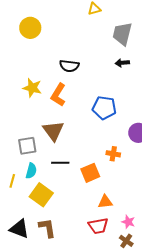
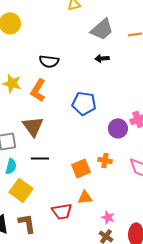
gray trapezoid: (122, 34) -> (102, 29), turned -145
orange cross: (113, 154) -> (105, 160), moved
orange square: (90, 173) -> (81, 168), moved
red trapezoid: (98, 226) -> (62, 211), moved

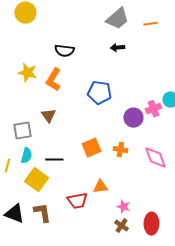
brown triangle: (33, 126) -> (48, 116), size x0.7
black line: (40, 158) -> (54, 160), moved
orange square: (81, 168) -> (91, 148), moved

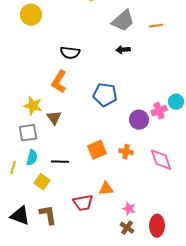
yellow star: (27, 73) -> (33, 106), moved
yellow square: (36, 180) -> (42, 182), size x0.7

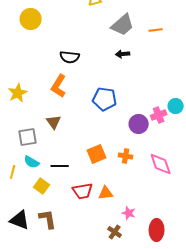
yellow star: (33, 106) -> (18, 93), moved, turned 30
cyan semicircle: (32, 158) -> (32, 162), turned 105
red trapezoid: (83, 203) -> (83, 191), moved
brown cross: (127, 228) -> (115, 232), moved

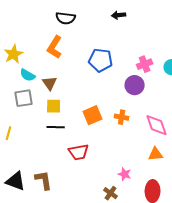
pink cross: (159, 115) -> (145, 64), moved
cyan semicircle: (32, 162) -> (28, 75), moved
yellow square: (42, 186) -> (54, 106), moved, turned -35
orange triangle: (106, 193) -> (156, 154), moved

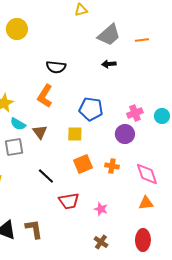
yellow square: (54, 106) -> (75, 134), moved
black line: (56, 127) -> (46, 176), turned 42
pink star: (125, 174) -> (101, 209), moved

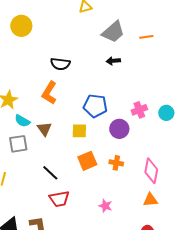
purple circle: (125, 134) -> (119, 129), moved
pink diamond: (147, 174) -> (151, 171), turned 30
red trapezoid: (69, 201) -> (59, 199), moved

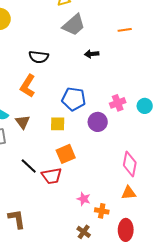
gray trapezoid: (113, 32) -> (74, 25), moved
orange cross: (116, 163) -> (102, 211), moved
red trapezoid: (59, 199) -> (52, 176), moved

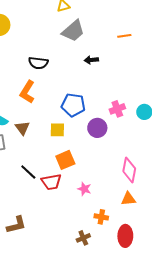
pink star: (84, 199) -> (84, 189), moved
brown L-shape: (17, 219) -> (16, 225), turned 85
brown cross: (84, 232) -> (83, 238), turned 32

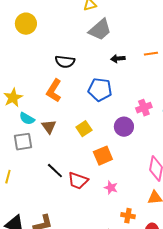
orange line: (124, 36) -> (151, 54), moved
blue pentagon: (73, 105) -> (100, 90), moved
yellow square: (57, 130) -> (84, 129), turned -35
orange square: (65, 160) -> (103, 156), moved
red trapezoid: (51, 182) -> (78, 181), turned 30

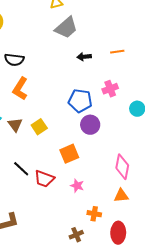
black semicircle: (65, 62) -> (14, 60), moved
blue pentagon: (100, 90) -> (80, 101), moved
pink cross: (144, 108) -> (110, 89), moved
yellow square: (84, 129) -> (39, 127), moved

